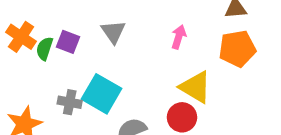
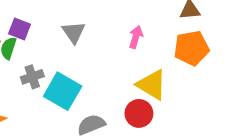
purple square: (68, 42) -> (20, 29), moved
gray cross: (70, 102) -> (32, 77), moved, turned -30

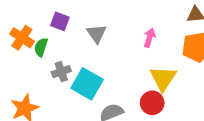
purple square: (20, 29) -> (60, 21), moved
yellow triangle: (152, 85) -> (163, 78), turned 32

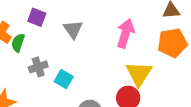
pink arrow: (149, 38) -> (125, 33), size x1.5
cyan square: (87, 84) -> (64, 79), size x0.6

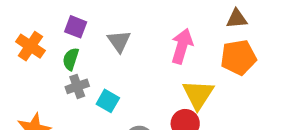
green semicircle: (18, 43) -> (71, 59), moved

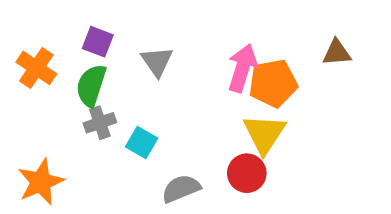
brown triangle: (237, 19) -> (337, 53), moved
orange pentagon: (238, 57) -> (273, 83), moved
green semicircle: (71, 59) -> (91, 85), size x1.4

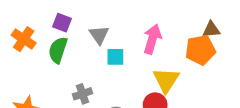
orange pentagon: (273, 83) -> (200, 50), moved
gray cross: (100, 123) -> (83, 94), moved
cyan square: (142, 142) -> (115, 57), moved, turned -30

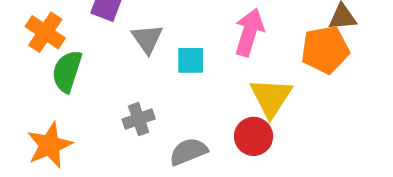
gray triangle: (99, 35) -> (147, 39), moved
green semicircle: (58, 50) -> (67, 71), moved

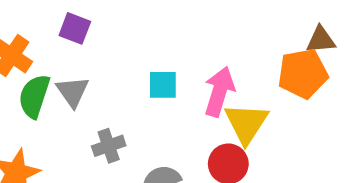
pink arrow: (249, 32) -> (219, 92), moved
gray triangle: (147, 39) -> (73, 92), moved

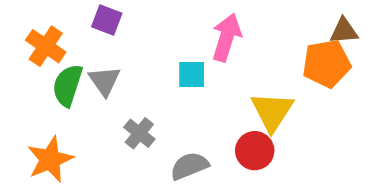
pink arrow: (219, 92) -> (226, 37), moved
gray cross: (109, 146) -> (139, 133), turned -32

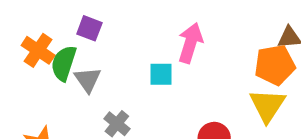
green semicircle: (67, 85) -> (64, 63), moved
yellow triangle: (272, 111) -> (267, 105), moved

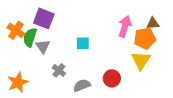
purple square: (89, 28) -> (44, 18), size x1.5
pink arrow: (190, 43) -> (125, 26), moved

